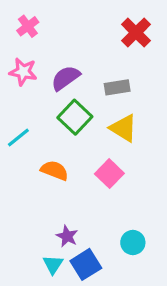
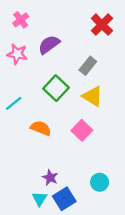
purple semicircle: (65, 78) -> (49, 45), moved
gray rectangle: (117, 87) -> (88, 66), turned -42

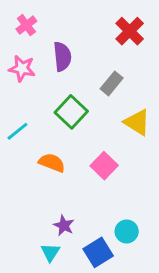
purple semicircle: (49, 45) -> (62, 56), turned 120
yellow triangle: (93, 96) -> (137, 122), moved
blue square: (64, 199) -> (98, 252), moved

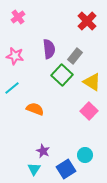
purple semicircle: (62, 56) -> (49, 49), moved
pink star: (22, 68) -> (15, 56), moved
green square: (71, 112) -> (62, 75), moved
pink square: (104, 166) -> (89, 111), moved

